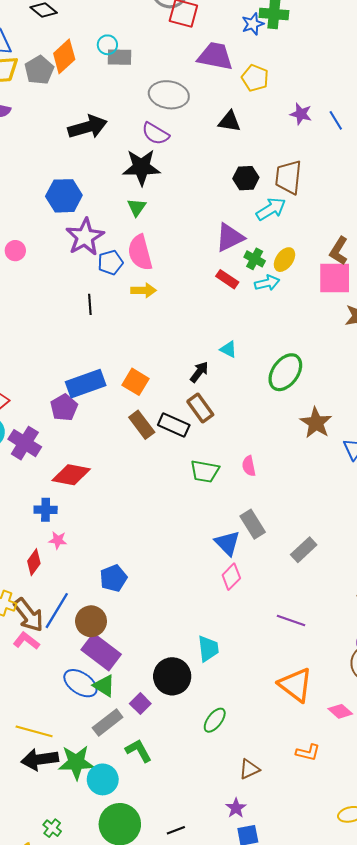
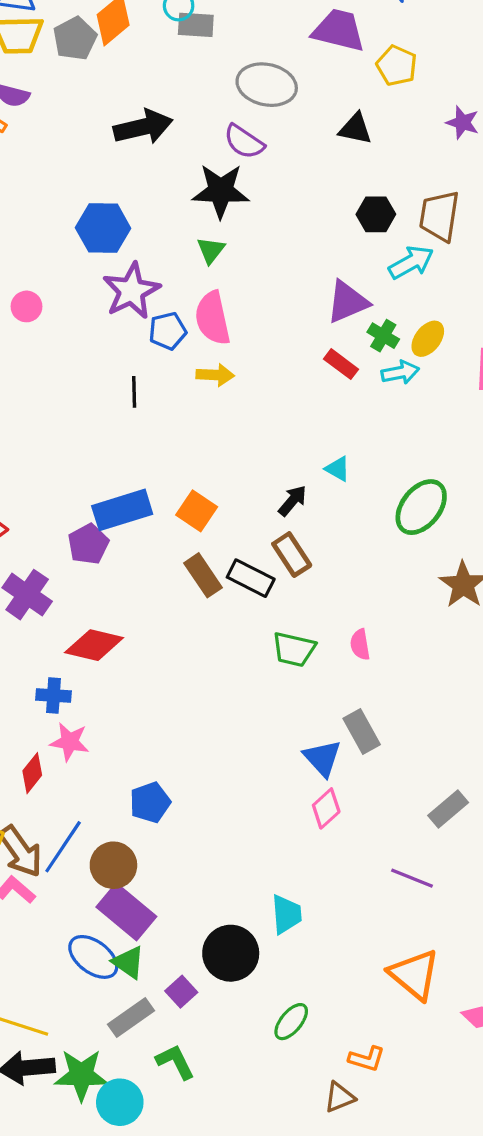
pink star: (58, 540) -> (70, 742), size x1.4
gray rectangle: (304, 550) -> (448, 809), moved
orange L-shape: (308, 752) -> (367, 1059), moved

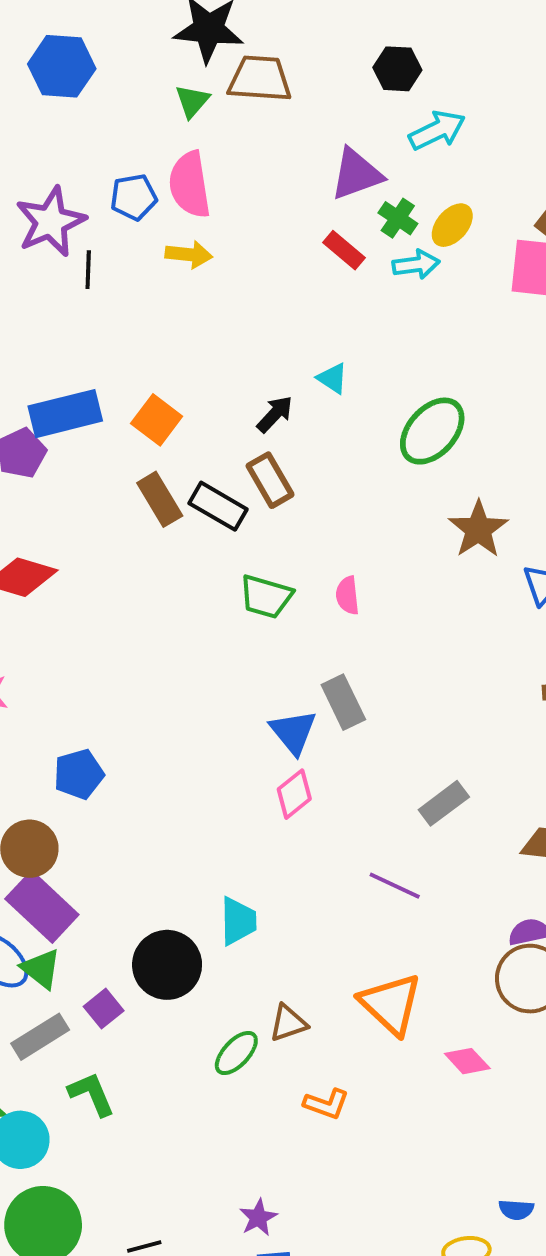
brown trapezoid: (439, 216) -> (260, 79), moved, turned 82
purple star: (131, 291) -> (51, 222), moved
brown triangle: (339, 1097) -> (288, 1023), moved

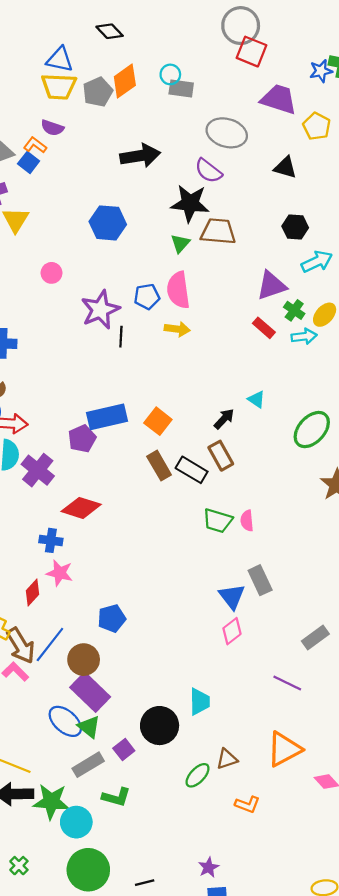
pink semicircle: (347, 595) -> (247, 521), moved
orange triangle: (391, 1004) -> (284, 749), turned 48
green L-shape: (91, 1094) -> (116, 797), turned 128

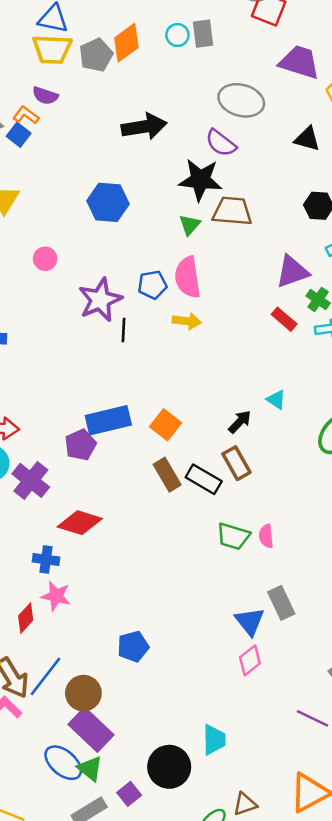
gray rectangle: (181, 89) -> (203, 34), moved, turned 75
blue pentagon: (112, 618) -> (133, 647), moved

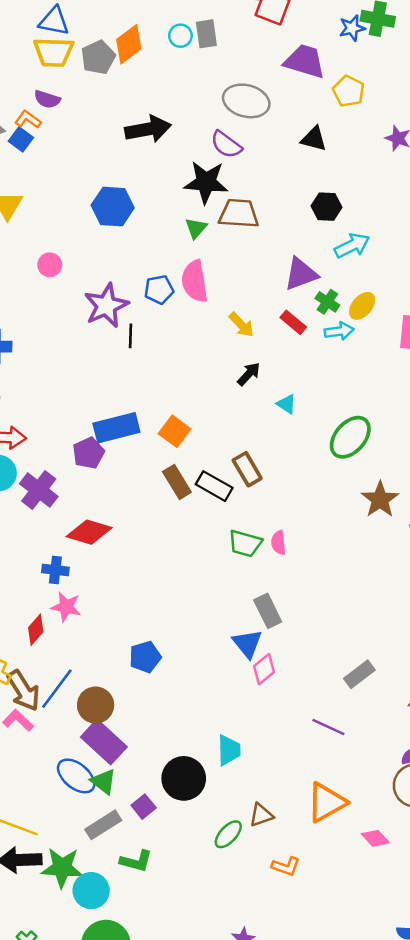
yellow arrow: (187, 321) -> (241, 325), moved, turned 40
black arrow: (240, 422) -> (249, 374), moved
gray rectangle: (281, 603) -> (268, 611), moved
blue triangle: (250, 621) -> (247, 644), moved

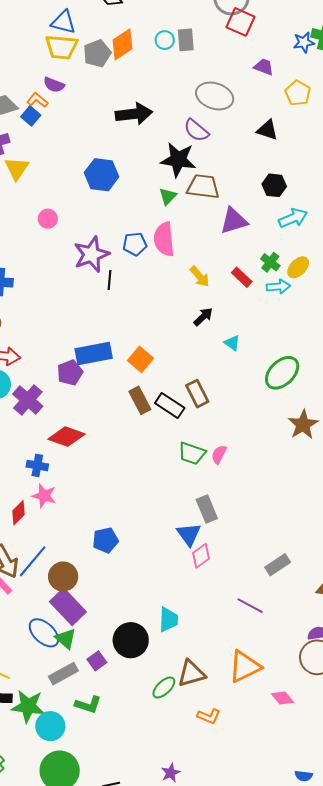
purple trapezoid: (305, 61) -> (264, 67), size x0.6
purple triangle: (301, 274) -> (234, 221), moved
pink semicircle: (278, 543) -> (219, 454), turned 30
brown triangle: (261, 815) -> (191, 674), size x1.4

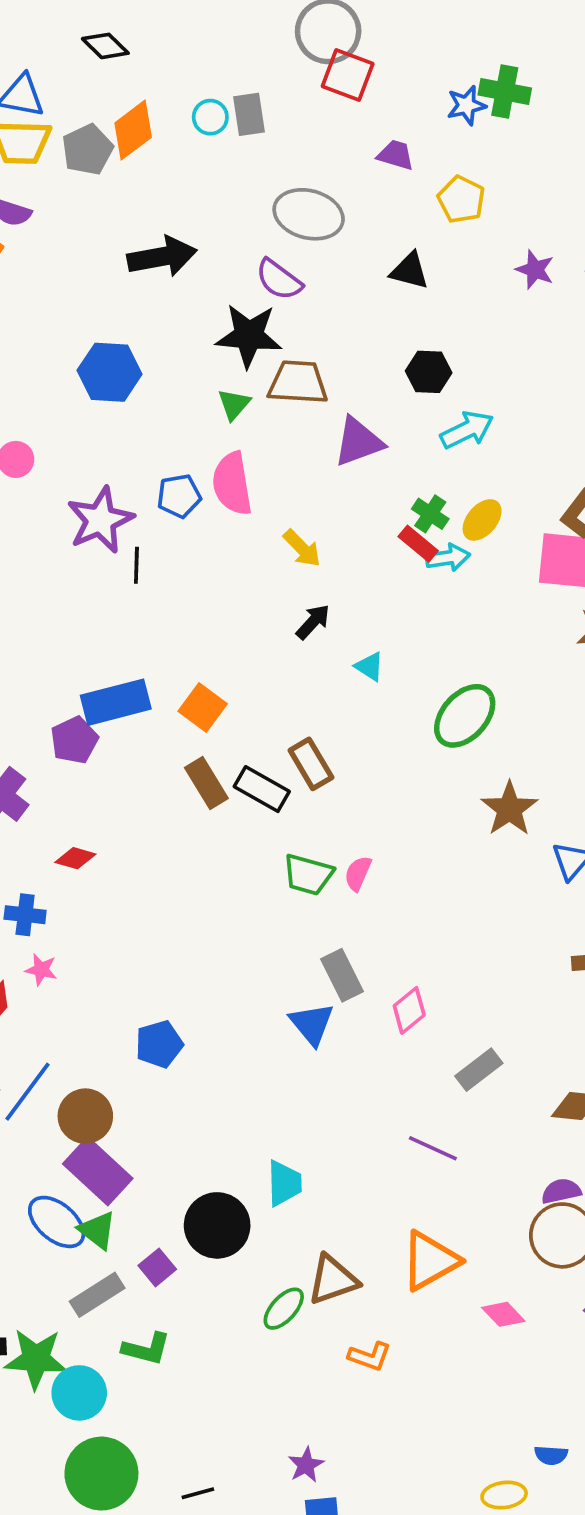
red rectangle: (242, 277) -> (418, 544), moved
red diamond: (66, 437) -> (75, 858), size x0.6
pink star: (44, 496) -> (41, 970), size x0.7
pink diamond: (201, 556) -> (409, 1010), moved

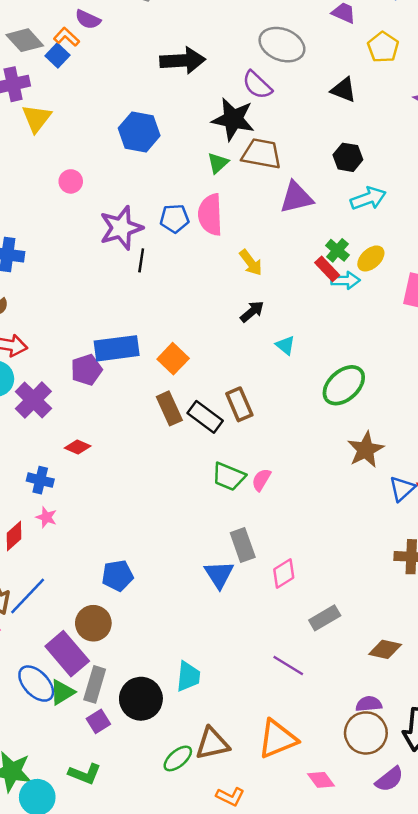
brown circle: (85, 1116) -> (93, 623), moved
green triangle: (97, 1230) -> (62, 692), turned 44
gray rectangle: (97, 1295) -> (95, 684), moved, turned -48

